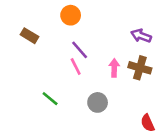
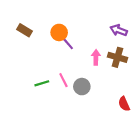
orange circle: (71, 15) -> (59, 32), moved
pink line: (76, 67) -> (63, 80), moved
green line: (50, 99) -> (42, 83), turned -56

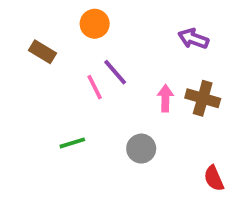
purple arrow: (119, 30) -> (193, 39), moved
orange circle: (59, 32) -> (95, 24), moved
pink line: (63, 80) -> (95, 87), moved

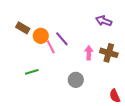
orange circle: (95, 24) -> (41, 36), moved
green line: (72, 143) -> (32, 72), moved

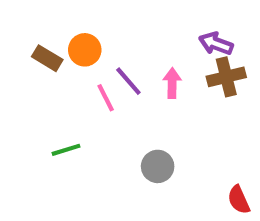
orange circle: (41, 36) -> (85, 50), moved
pink arrow: (89, 53) -> (172, 83), moved
brown cross: (109, 53) -> (226, 77), moved, turned -30

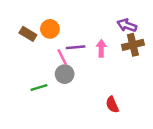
purple line: (128, 81) -> (76, 47), turned -54
gray circle: (158, 166) -> (65, 74), moved
red semicircle: (239, 200) -> (112, 105), moved

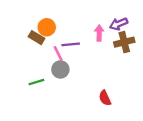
purple arrow: (127, 25) -> (119, 24), turned -42
brown rectangle: (28, 34) -> (36, 38), moved
pink arrow: (101, 48) -> (99, 33), moved

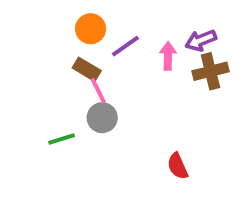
orange circle: (47, 27) -> (91, 29), moved
brown rectangle: (36, 38) -> (87, 69), moved
purple line: (71, 44) -> (125, 46), moved, turned -30

